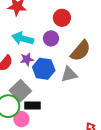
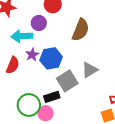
purple circle: (51, 38) -> (39, 23), moved
gray triangle: (69, 74) -> (90, 70), moved
gray square: (20, 91) -> (67, 81), moved, turned 30

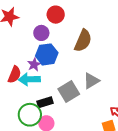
cyan arrow: (22, 36) -> (29, 79), moved
blue hexagon: (51, 58) -> (47, 54), moved
black rectangle: (52, 97) -> (45, 102), moved

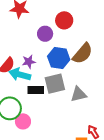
blue hexagon: (47, 54) -> (59, 58), moved
gray square: (69, 91) -> (55, 84), moved
black rectangle: (45, 102) -> (36, 90), moved

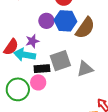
purple circle: (45, 34) -> (46, 21), moved
blue hexagon: (59, 58) -> (65, 21), moved
pink circle: (23, 121) -> (38, 82), moved

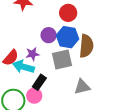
brown semicircle: (85, 28) -> (86, 46), turned -35
gray square: (60, 61) -> (62, 59), moved
black rectangle: (42, 69) -> (39, 82), turned -56

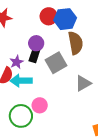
blue hexagon: (67, 37) -> (65, 19), moved
purple star: (33, 54) -> (17, 62), moved
black rectangle: (39, 82) -> (35, 55), moved

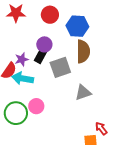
red circle: (49, 16) -> (50, 15), moved

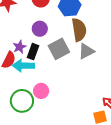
black rectangle: (41, 55) -> (33, 52), moved
gray triangle: (83, 92) -> (86, 51), moved

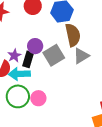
purple circle: (40, 29) -> (35, 46), moved
green circle: (22, 101) -> (18, 96), moved

